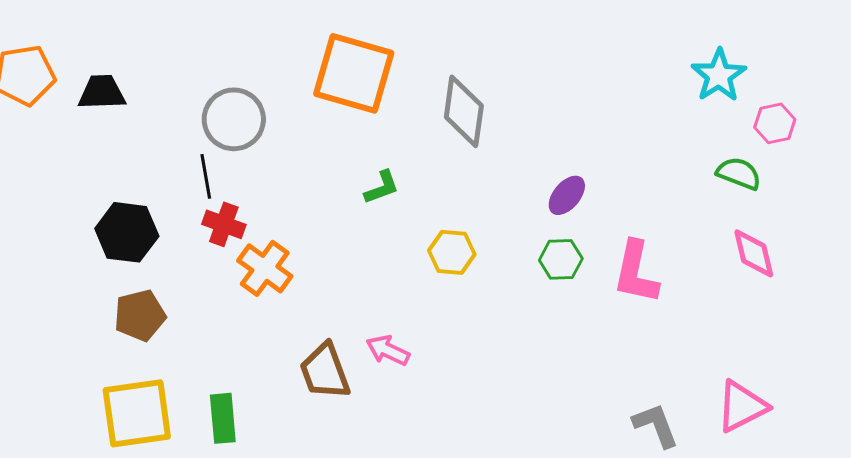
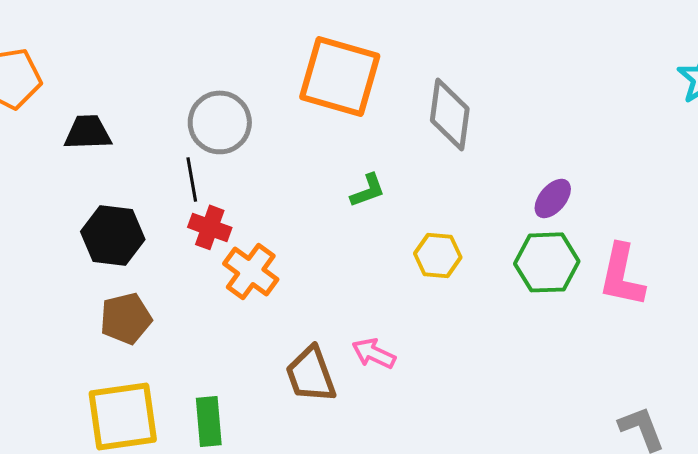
black trapezoid: (102, 92) -> (88, 132), moved
green hexagon: (561, 259) -> (547, 262), size x1.5

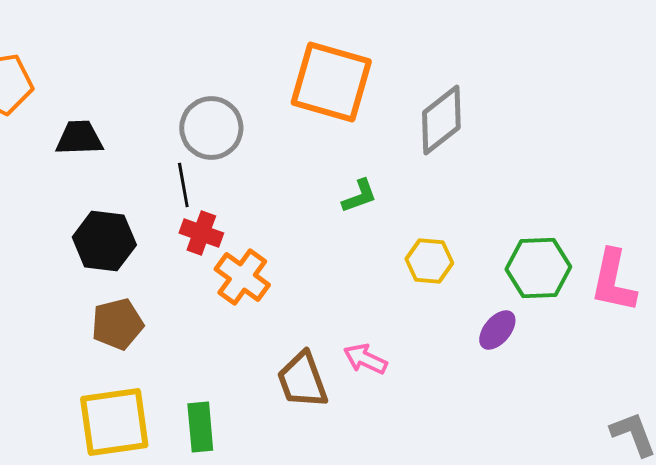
gray diamond: (450, 114) -> (441, 120), turned 44
purple ellipse: (553, 198) -> (497, 330), moved

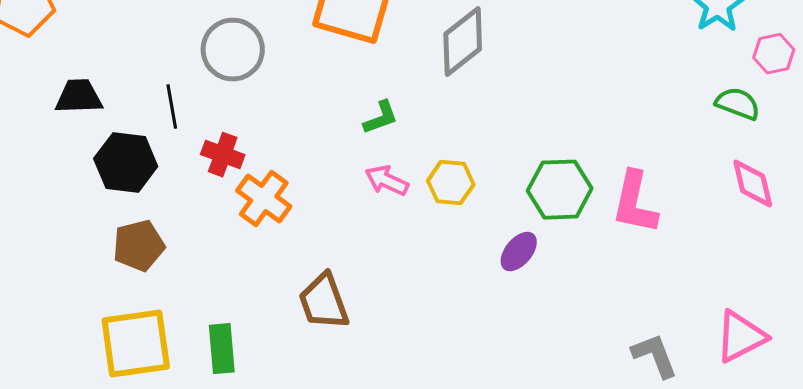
black trapezoid: (79, 138) -> (79, 97), moved
black line: (183, 185) -> (172, 107), moved
pink arrow: (365, 359) -> (387, 181), moved

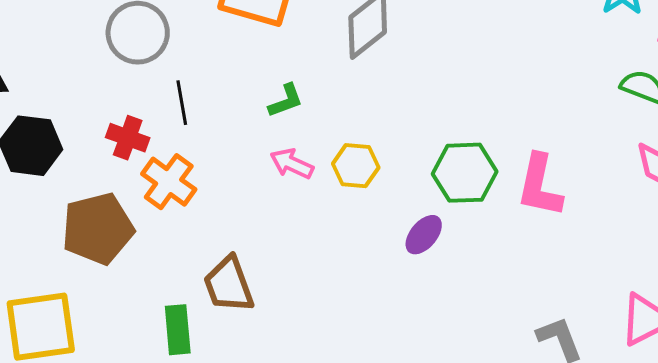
black line: (172, 107) -> (182, 103), moved
brown pentagon: (139, 246) -> (98, 229), moved, size x1.4
green rectangle: (222, 349) -> (178, 330), moved

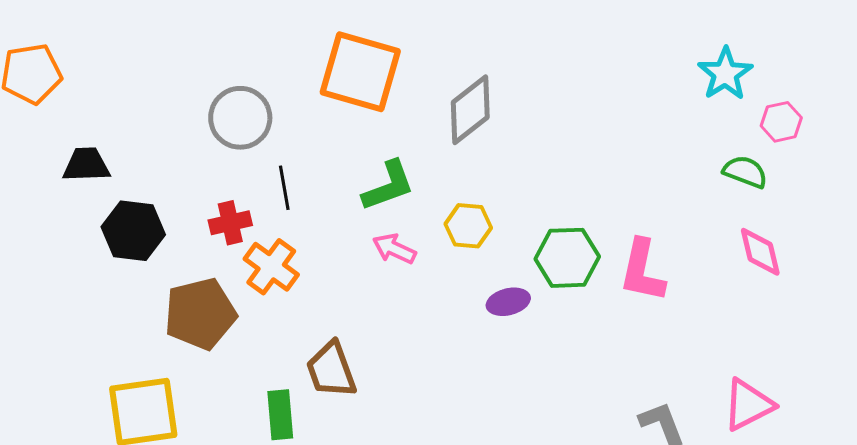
green L-shape: (286, 101) -> (388, 186), size x1.5
red cross: (128, 138) -> (230, 223), turned -33
yellow hexagon: (356, 166) -> (468, 226), moved
purple ellipse: (424, 235) -> (508, 302), moved, turned 36

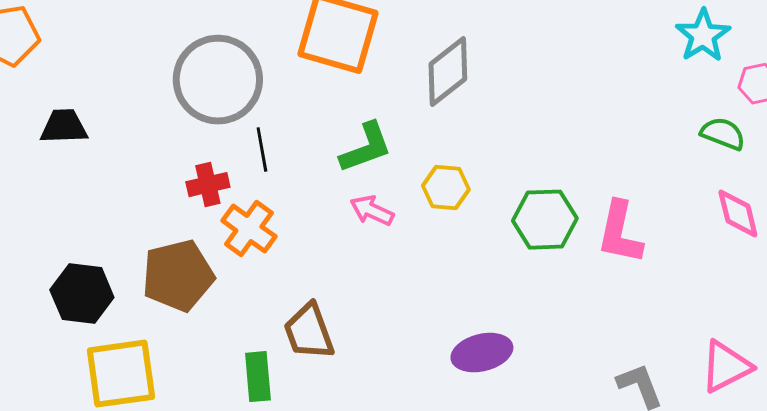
gray circle: (240, 118) -> (218, 80), size x1.4
black hexagon: (133, 231) -> (82, 294), moved
purple ellipse: (508, 302) -> (482, 353), moved, size x1.4

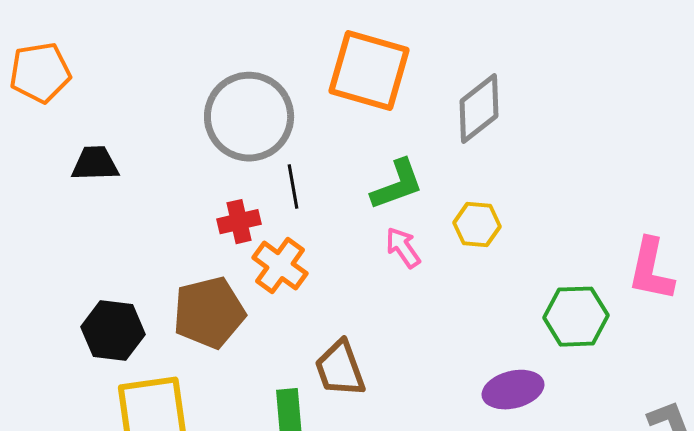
pink arrow: (372, 211) -> (403, 248), turned 30
green hexagon: (545, 220) -> (576, 317), moved

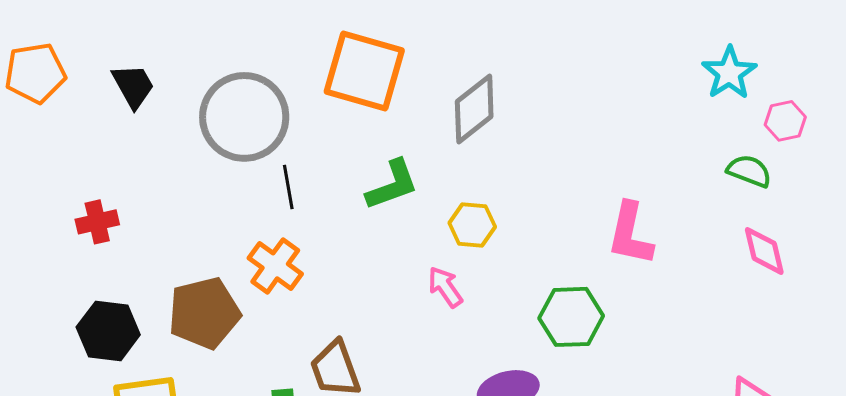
black trapezoid: (95, 164) -> (133, 86), moved, turned 63
red cross: (239, 222) -> (97, 222), moved
pink arrow: (403, 248) -> (445, 287), moved
pink L-shape: (651, 270) -> (630, 234), moved

